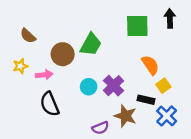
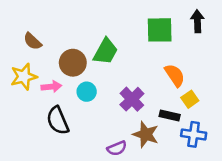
yellow star: (20, 66) -> (24, 77), size x1.5
cyan circle: (89, 87) -> (87, 92), moved
blue cross: (167, 116) -> (194, 134), turned -36

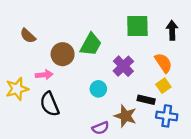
black arrow: (197, 21) -> (172, 30), moved
orange semicircle: (175, 75) -> (163, 63), moved
yellow star: (24, 77) -> (17, 89), moved
cyan circle: (87, 92) -> (98, 89), moved
purple cross: (132, 99) -> (123, 66), moved

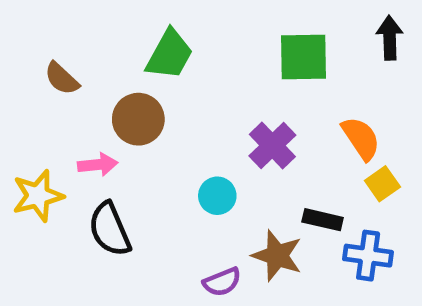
black arrow: (172, 30) -> (390, 38), moved
green trapezoid: (91, 44) -> (169, 55), moved
yellow square: (163, 86) -> (382, 184), moved

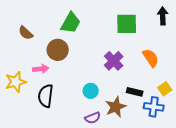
yellow square: (382, 184) -> (165, 89), moved
cyan circle: (217, 196) -> (91, 91), moved
black semicircle: (110, 229) -> (46, 96), turned 30
brown star: (277, 256) -> (116, 107), turned 30

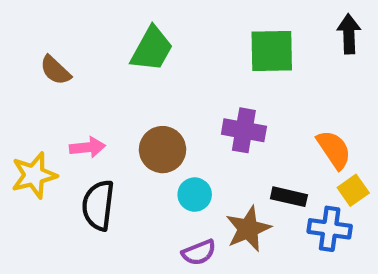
brown circle: (58, 50) -> (162, 150), moved
orange semicircle: (151, 58) -> (334, 150), moved
purple cross: (114, 61) -> (244, 130), turned -36

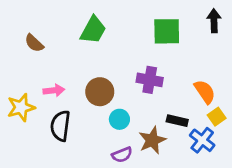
blue cross: (330, 229) -> (202, 140), turned 30

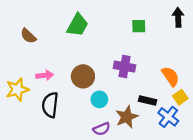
green square: (167, 31) -> (139, 26), size x0.6

